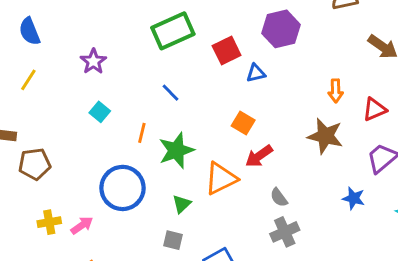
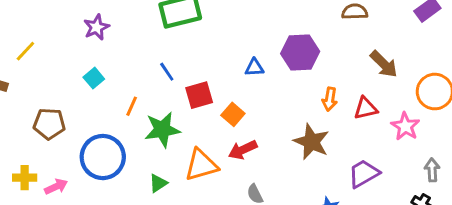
purple hexagon: (281, 29) -> (300, 52), moved
red square: (227, 50) -> (199, 95), moved
yellow line: (28, 80) -> (25, 51), moved
red triangle: (375, 109) -> (366, 108), moved
brown pentagon: (35, 164) -> (49, 124), moved

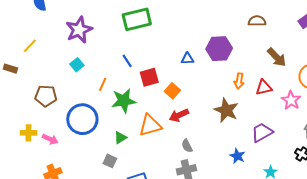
purple star: (96, 27) -> (79, 30), size x1.5
pink arrow: (56, 187) -> (50, 139), turned 49

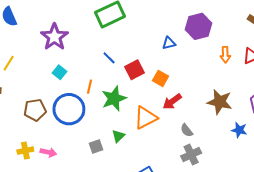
brown star: (226, 110) -> (220, 102), moved
blue circle: (82, 119) -> (69, 109), moved
gray square: (110, 161) -> (96, 147), moved, turned -32

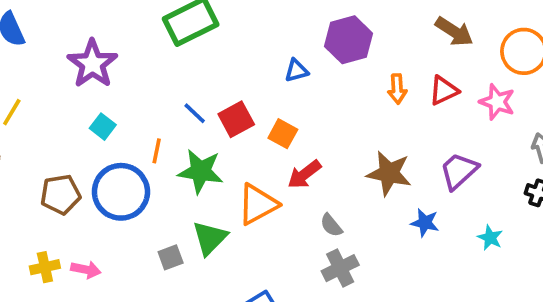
blue line: (109, 58) -> (195, 113), moved
green star: (114, 99) -> (201, 171), turned 30
green triangle: (118, 136) -> (210, 238), size x1.5

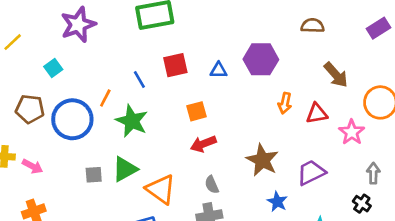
red square: (236, 119) -> (175, 65), moved
cyan square: (103, 127) -> (53, 68), moved
orange square: (283, 134) -> (196, 111), turned 30
orange triangle: (258, 204) -> (161, 189), moved, turned 48

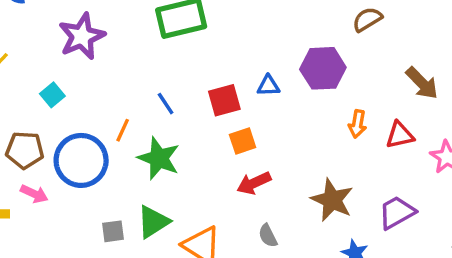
brown semicircle: (313, 26) -> (367, 19), moved, turned -30
red square: (175, 65) -> (224, 100), moved
pink arrow: (32, 166) -> (34, 194), moved

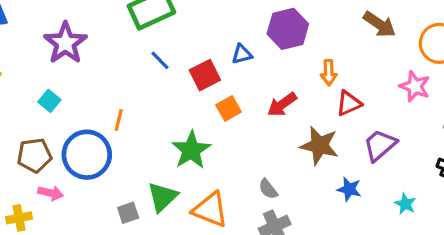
blue line: (166, 104) -> (160, 60), moved
red triangle: (400, 135) -> (349, 103), moved
green star: (159, 158) -> (191, 150), moved, turned 30
red arrow: (254, 183) -> (282, 104), moved

